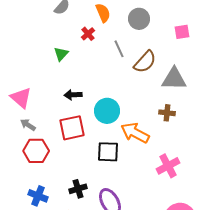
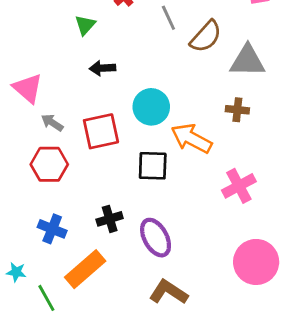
black arrow: (73, 95) -> (102, 68), moved
gray arrow: (28, 125) -> (52, 123), moved

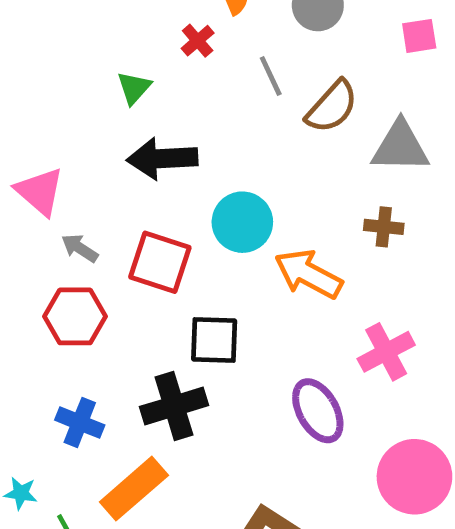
black arrow: (102, 68) -> (162, 159), size x1.6
red square: (101, 131) -> (160, 262), turned 30
black square: (153, 166) -> (214, 340), moved
black cross: (110, 219) -> (174, 406), size x1.5
purple ellipse: (156, 238) -> (318, 411), moved

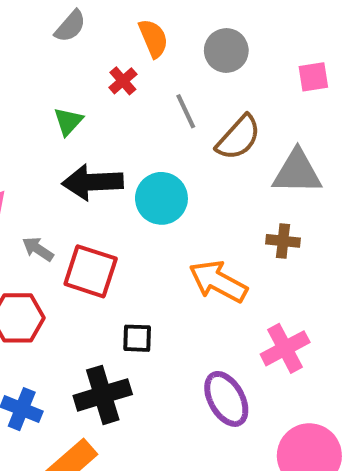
cyan circle: (242, 222) -> (161, 198), moved
gray arrow: (80, 248) -> (38, 249), moved
black square: (214, 340) -> (137, 338), size x0.7

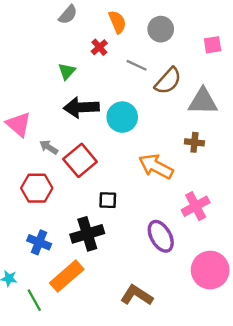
gray line: (186, 111) -> (137, 65), turned -40
red square: (91, 271) -> (80, 160), turned 32

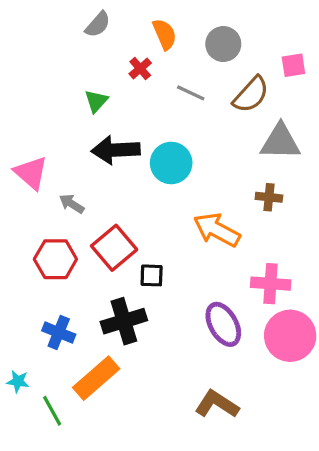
brown semicircle: (168, 81) -> (251, 95), moved
red square: (80, 160) -> (114, 248), moved
pink cross: (196, 206) -> (271, 284), turned 32
pink circle: (210, 270) -> (290, 336), moved
brown L-shape: (137, 295) -> (217, 404), moved

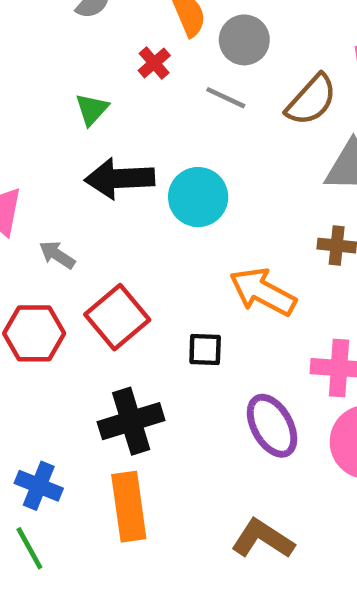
gray circle: (223, 44) -> (244, 40), moved
black square: (152, 275) -> (205, 349), moved
blue cross: (59, 333) -> (39, 486), moved
orange rectangle: (96, 378) -> (129, 507), moved, turned -57

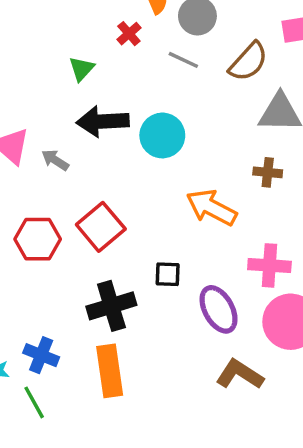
gray arrow: (57, 255) -> (55, 160), moved
black square: (205, 349) -> (168, 274), moved
brown L-shape: (263, 539) -> (240, 374), moved

